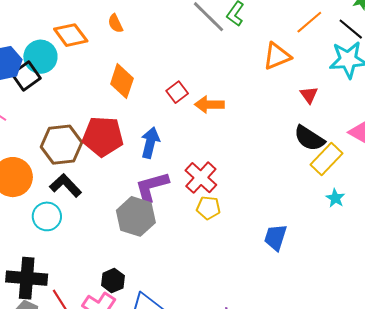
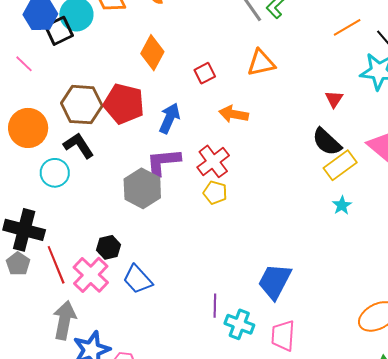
orange triangle: (277, 56) -> (261, 63), moved
orange arrow: (209, 105) -> (234, 114), moved
blue trapezoid: (275, 237) -> (275, 281), moved, size x1.4

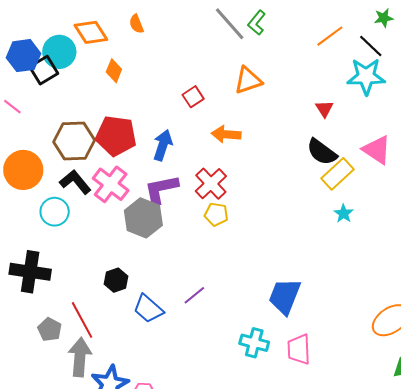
orange diamond: (152, 53) -> (114, 71), moved, size x0.7
gray pentagon: (18, 264) -> (50, 329), moved
red line: (56, 265) -> (82, 320), moved
pink cross: (91, 275) -> (111, 184), moved
purple line: (215, 306) -> (194, 295), moved, turned 55

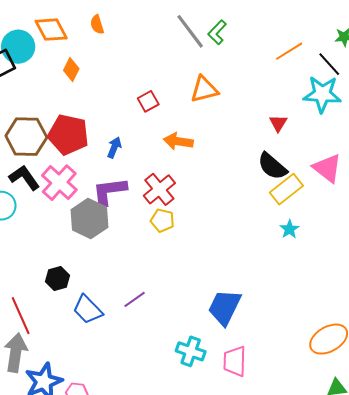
blue arrow: (163, 145) -> (114, 147), size x0.7

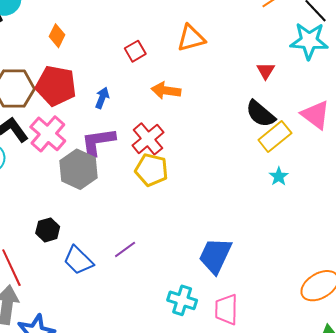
orange diamond: (71, 70) -> (57, 36), moved
yellow pentagon: (162, 220) -> (152, 170), size x1.4

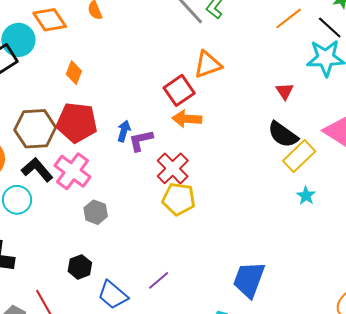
red square: (135, 51) -> (179, 90), moved, size x1.4
purple L-shape: (98, 142) -> (141, 140), moved, size x0.7
gray hexagon: (79, 169) -> (96, 212), moved, size x0.6

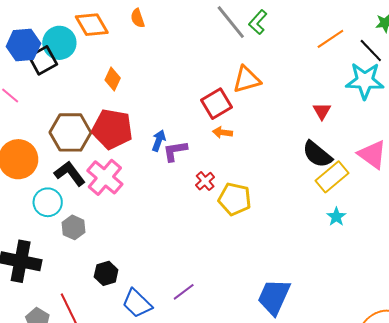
orange arrow: (187, 119) -> (222, 132), size x0.7
red cross: (173, 168) -> (205, 181), size x0.6
yellow pentagon: (179, 199) -> (235, 199), moved
gray hexagon: (96, 212) -> (74, 227), moved

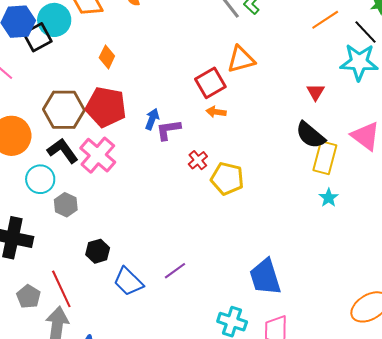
yellow rectangle: (332, 177) -> (325, 158), turned -36
blue trapezoid: (274, 297) -> (265, 277), turned -42

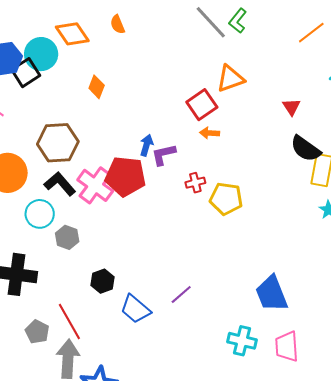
red triangle: (316, 92) -> (291, 107), moved
red pentagon: (106, 107) -> (125, 176), moved
red cross: (198, 160) -> (195, 183), turned 30

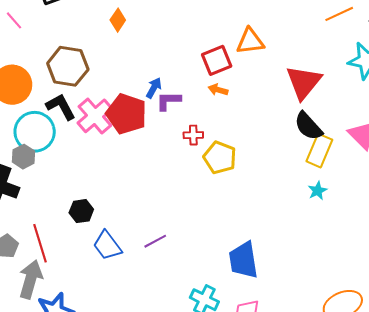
red triangle: (291, 107) -> (304, 82), size x2.0
cyan circle: (40, 214) -> (35, 132), size x1.4
gray hexagon: (67, 237) -> (23, 157), moved

